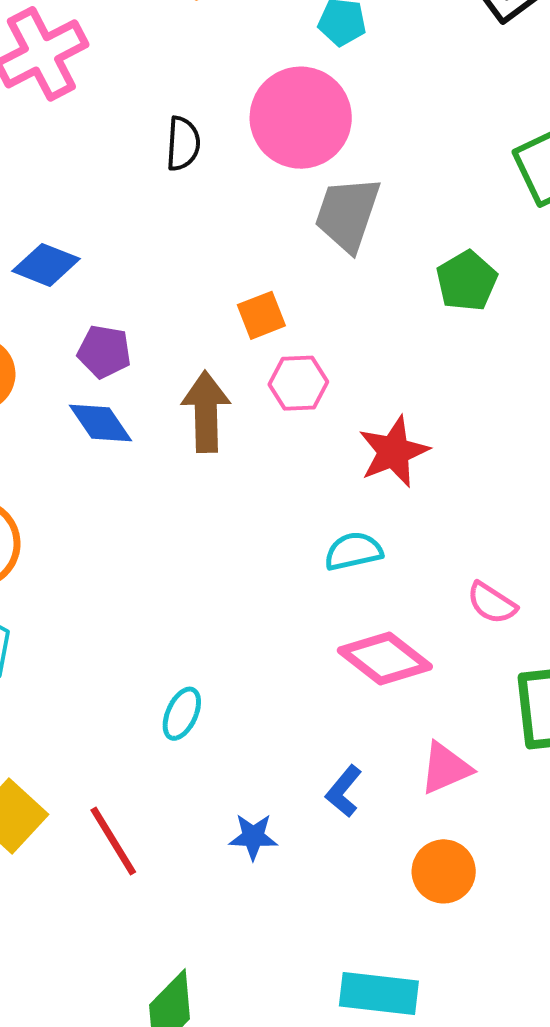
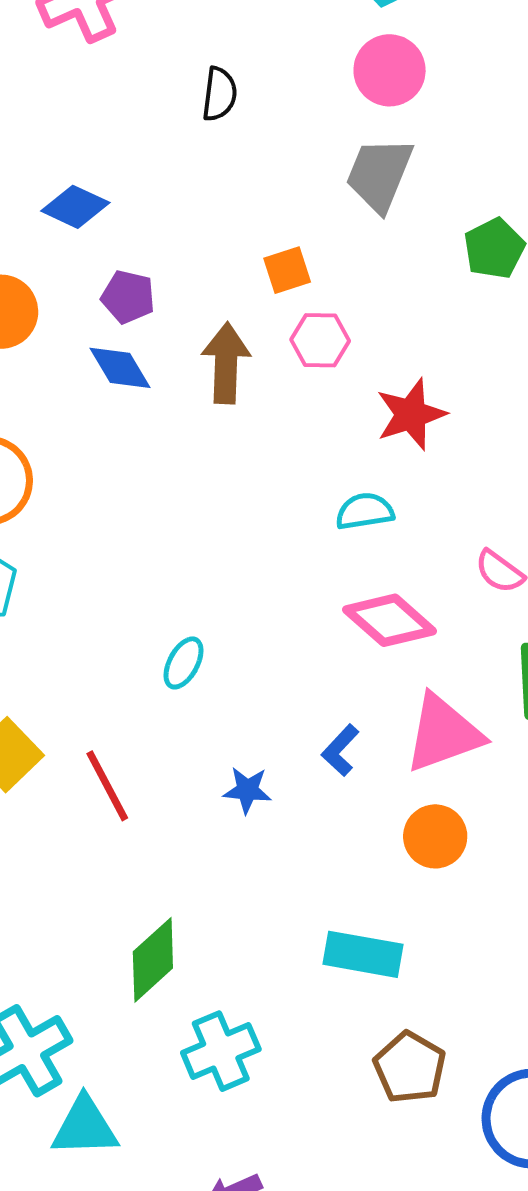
pink circle: (301, 118) -> (390, 70), moved, size x0.7
pink triangle: (446, 768) -> (443, 733), size x1.5

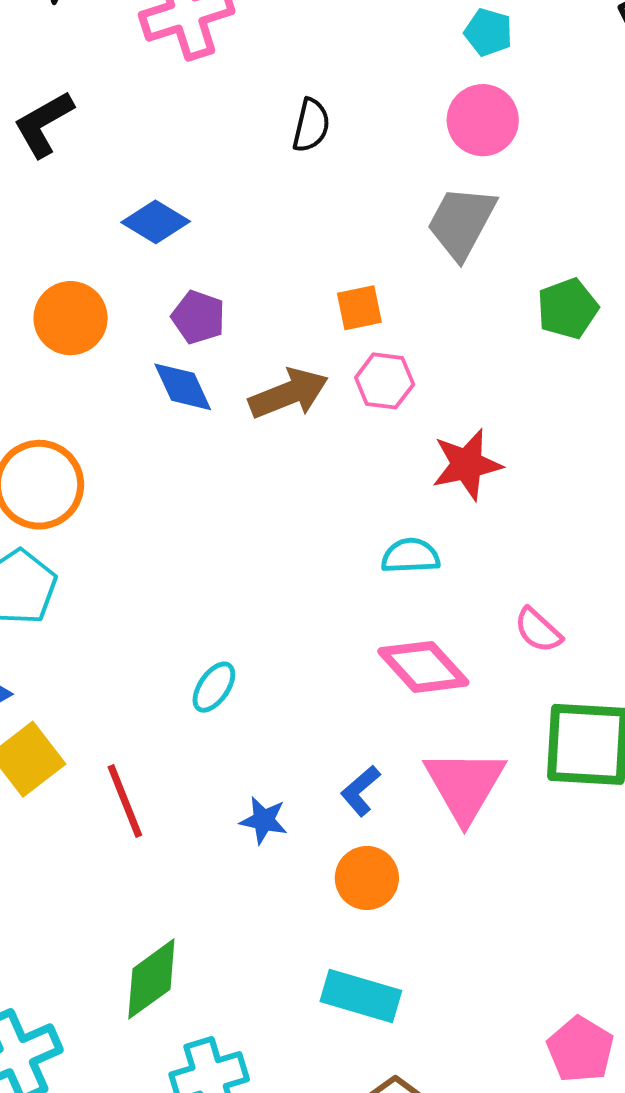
brown arrow: (226, 363) -> (289, 393), turned 60
pink triangle: (443, 733) -> (465, 785), turned -46
orange circle: (435, 836) -> (367, 878), moved

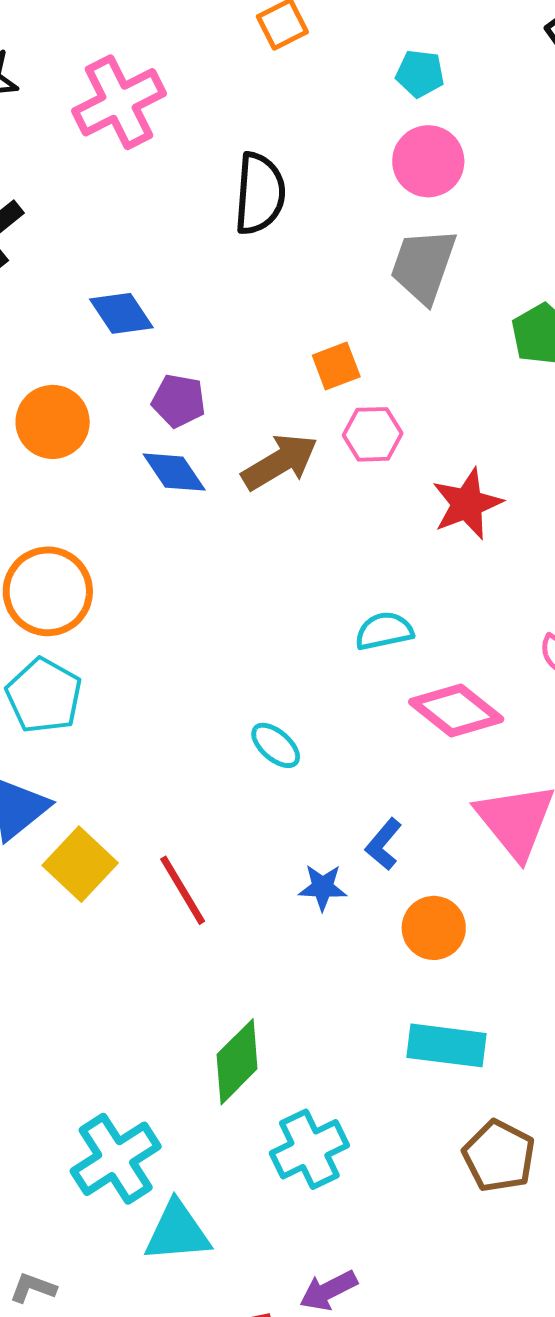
black semicircle: (311, 125) -> (260, 194), size x1.5
blue diamond: (156, 222) -> (121, 313), turned 34
cyan semicircle: (410, 556) -> (384, 631), moved
cyan ellipse: (214, 687) -> (276, 745), moved, turned -74
blue L-shape: (360, 791) -> (384, 844), moved

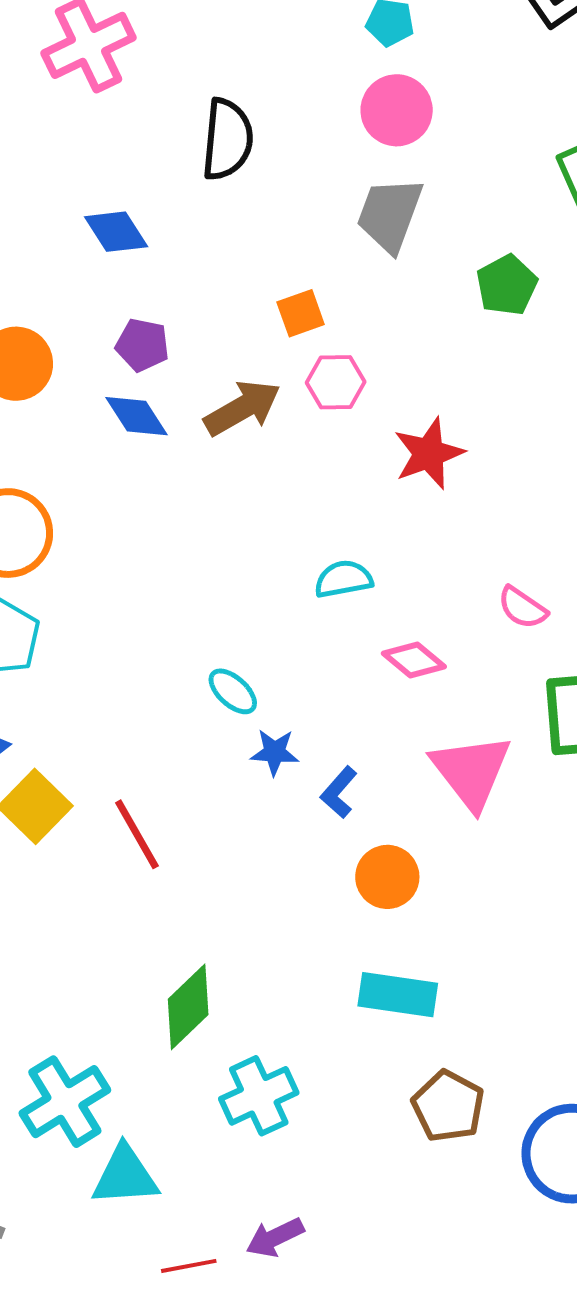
blue diamond: (121, 313) -> (116, 232), moved
pink diamond: (456, 711) -> (414, 660), size x0.7
blue star: (323, 887) -> (275, 752), moved

